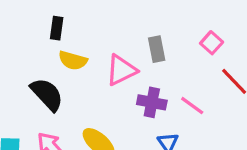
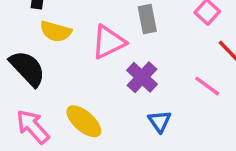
purple cross: (152, 102) -> (142, 77), turned 32
pink line: (192, 106) -> (207, 86), moved

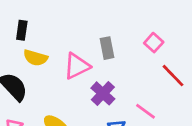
pink line: (207, 86) -> (145, 111), moved

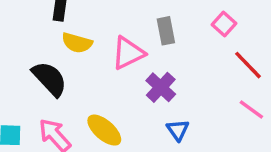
pink line: (145, 111) -> (251, 110), moved

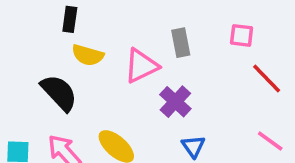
pink square: (224, 24) -> (242, 35), turned -35
pink line: (251, 110) -> (270, 141), moved

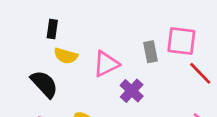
pink square: (242, 35) -> (181, 41), size x1.6
gray rectangle: (181, 43) -> (150, 52), moved

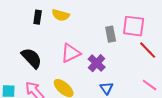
yellow semicircle: (66, 56) -> (61, 15), moved
pink triangle: (106, 64) -> (71, 53), moved

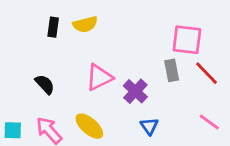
yellow semicircle: (61, 15) -> (85, 24), turned -30
gray rectangle: (111, 34) -> (172, 70), moved
black semicircle: (32, 58) -> (45, 84), size x0.7

